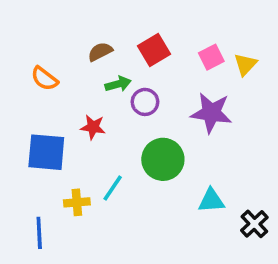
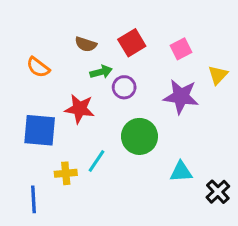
brown semicircle: (100, 52) -> (86, 44), turned -135
yellow triangle: (245, 64) -> (218, 75), moved
red star: (93, 127) -> (80, 109), size x1.4

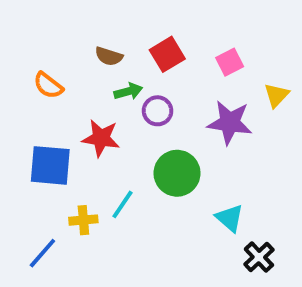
cyan triangle: (181, 172) -> (230, 218), turned 45
black cross: (218, 192) -> (259, 257), moved
blue line: (33, 199) -> (42, 253), turned 44

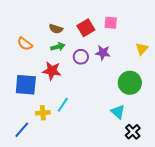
pink square: (230, 62) -> (111, 23), moved, turned 32
green arrow: (128, 91) -> (58, 47), moved
purple star: (230, 123) -> (103, 53), moved, size x0.7
green circle: (177, 173) -> (130, 83), moved

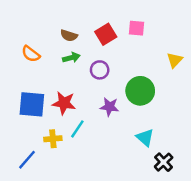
purple star: (103, 53) -> (109, 107), moved
red star: (52, 71) -> (64, 103), moved
green circle: (130, 83) -> (140, 91), moved

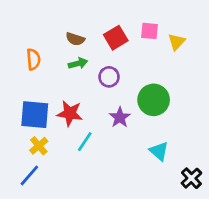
orange semicircle: (31, 54) -> (33, 59), turned -132
yellow triangle: (175, 60) -> (177, 42), moved
purple star: (109, 107) -> (120, 117), turned 30
yellow cross: (53, 139) -> (39, 146), moved, turned -35
black cross: (164, 162) -> (191, 178), moved

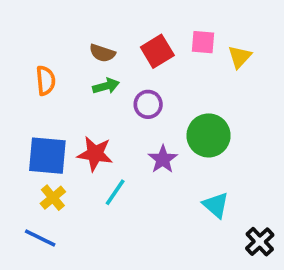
blue line: (29, 175) -> (40, 238), turned 75

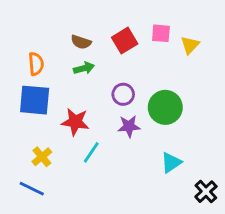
purple circle: (148, 104) -> (123, 94), moved
blue square: (47, 156) -> (35, 100), moved
purple star: (163, 159) -> (129, 126), turned 30
cyan triangle: (216, 205) -> (171, 163), turned 45

